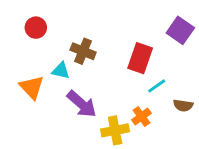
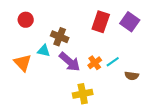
red rectangle: (140, 58) -> (101, 22), moved
purple arrow: (82, 104) -> (70, 62), moved
orange cross: (141, 117) -> (95, 63), moved

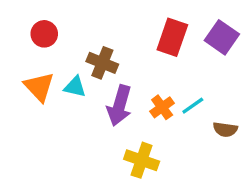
purple arrow: (70, 62) -> (119, 106), turned 65
orange triangle: (23, 63) -> (39, 87), moved
yellow cross: (83, 94) -> (142, 160), turned 30

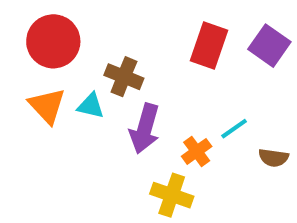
red circle: (44, 34) -> (53, 41), size x1.6
orange cross: (162, 107) -> (197, 151), moved

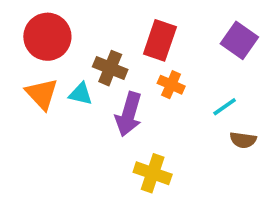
red rectangle: (209, 46) -> (160, 40), moved
cyan line: (234, 129) -> (225, 107), moved
orange cross: (197, 151) -> (171, 85), moved, turned -30

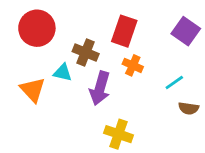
orange triangle: (42, 94) -> (33, 90), moved

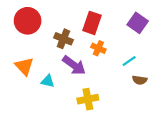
cyan triangle: (63, 73) -> (48, 81), moved
purple arrow: (100, 88) -> (74, 65), turned -70
yellow cross: (118, 134) -> (88, 99), turned -30

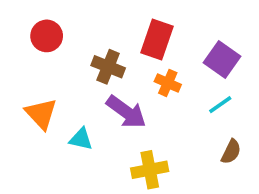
red circle: (28, 21) -> (47, 36), size x0.7
purple square: (138, 23) -> (222, 59), moved
brown semicircle: (140, 80) -> (231, 152), moved, turned -72

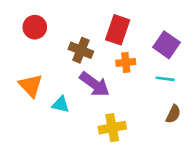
orange cross: (168, 83) -> (126, 62), turned -30
cyan line: (220, 105) -> (165, 79), turned 42

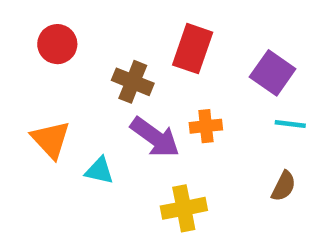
orange cross: (126, 62) -> (206, 126), moved
cyan line: (165, 79) -> (290, 124), moved

